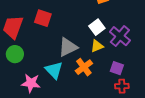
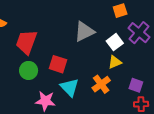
red square: (43, 18) -> (58, 64), moved
purple cross: (120, 36) -> (139, 33), moved
gray triangle: (68, 47) -> (84, 32), moved

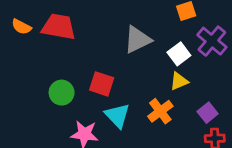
red trapezoid: (26, 42) -> (59, 27), moved, turned 80
purple square: (136, 85) -> (208, 113), turned 32

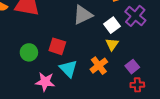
yellow triangle: (179, 81) -> (112, 44), turned -32

